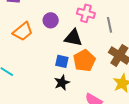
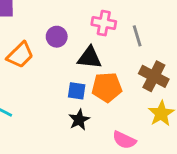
orange pentagon: (84, 61) -> (107, 87), turned 30

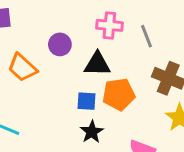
orange trapezoid: (20, 55) -> (22, 68), turned 92

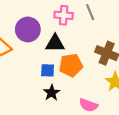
gray line: (146, 36) -> (90, 12), moved
purple circle: (60, 44) -> (28, 29), size x1.5

